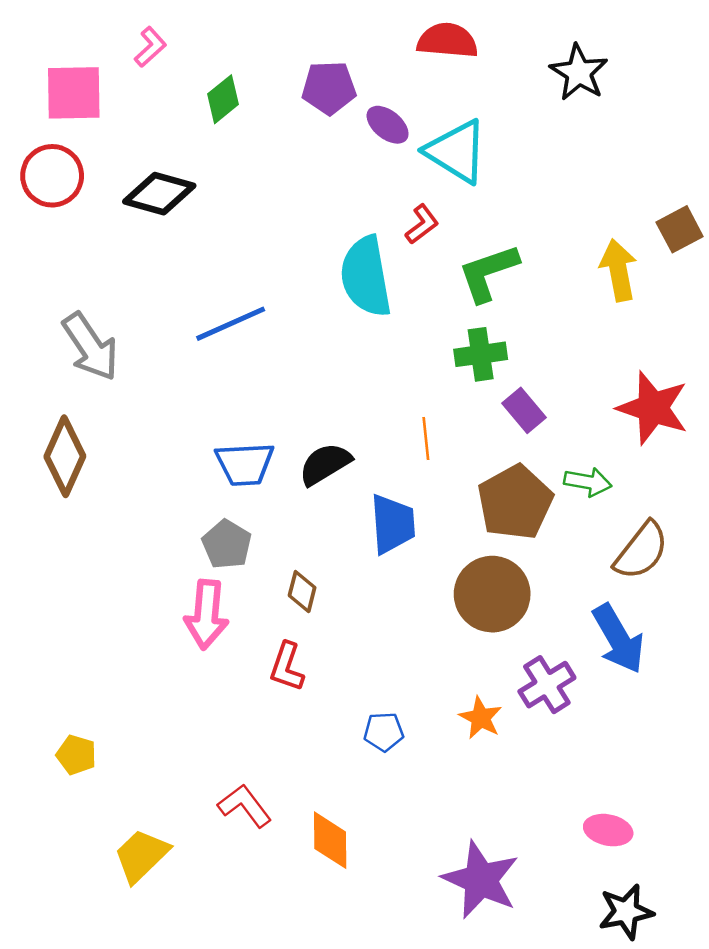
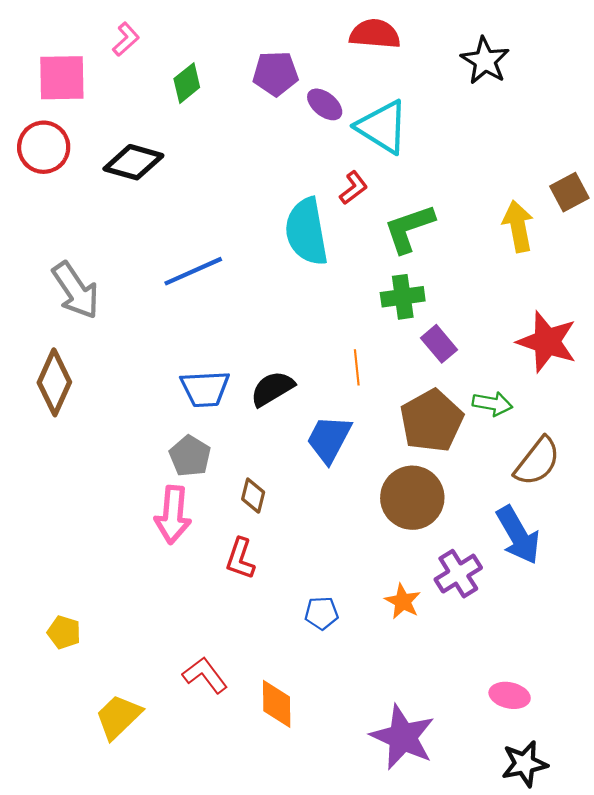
blue trapezoid: (393, 524) -> (329, 439), turned -148

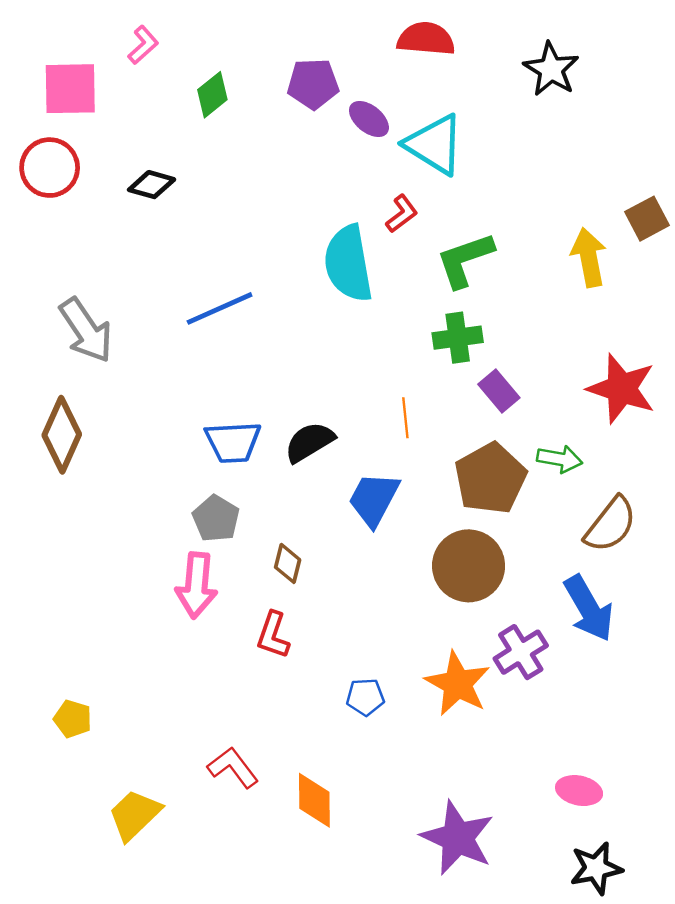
black diamond: (133, 162) -> (152, 185), size x0.7
orange star: (403, 601) -> (458, 684), size x1.6

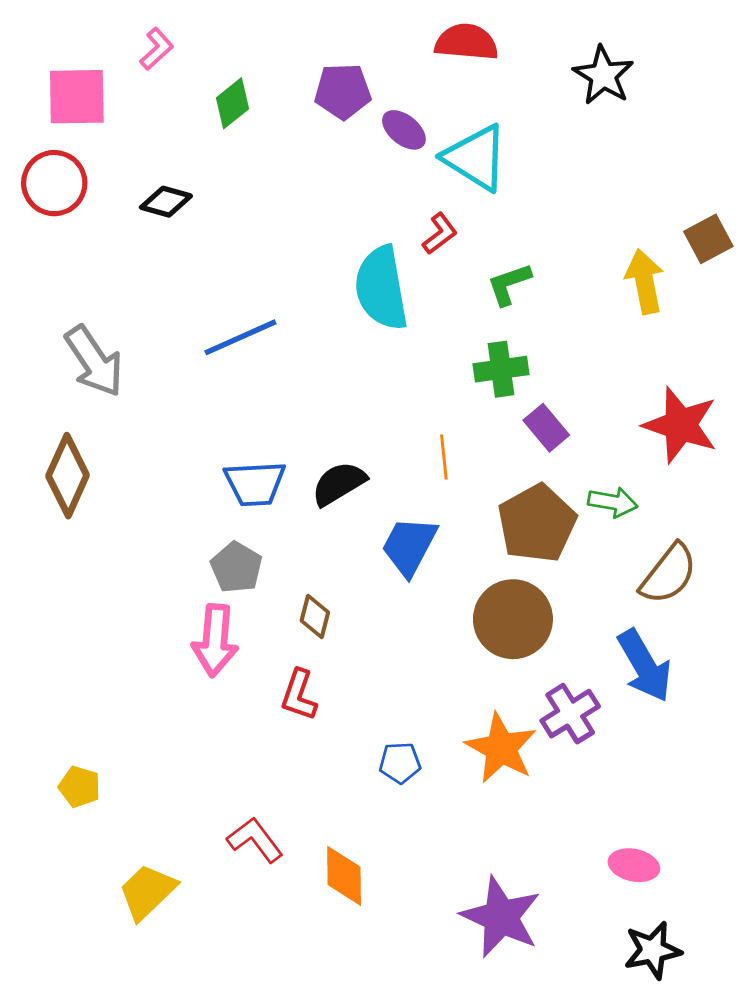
green L-shape: (465, 260) -> (509, 284), size x0.7

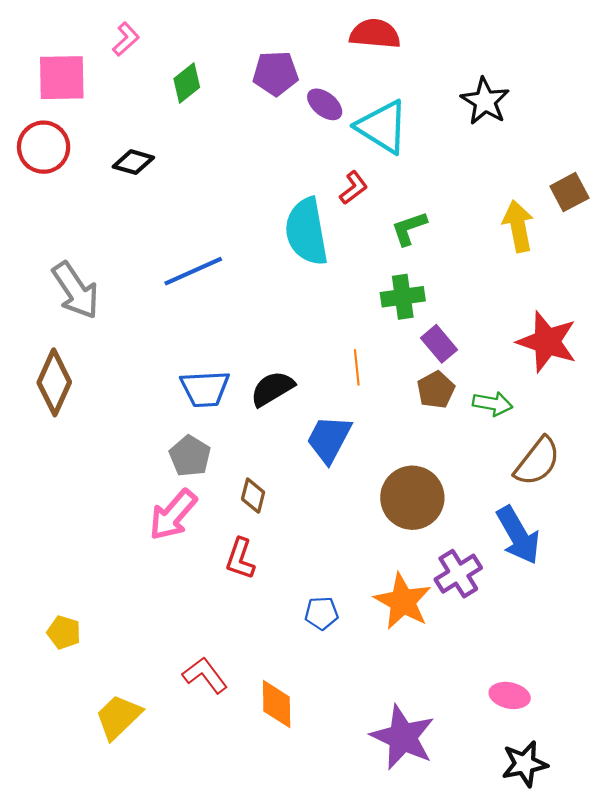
black star: (603, 75) -> (485, 101), moved
brown pentagon: (537, 523) -> (436, 390), moved, size x0.6
pink arrow: (215, 640) -> (173, 515), turned 36

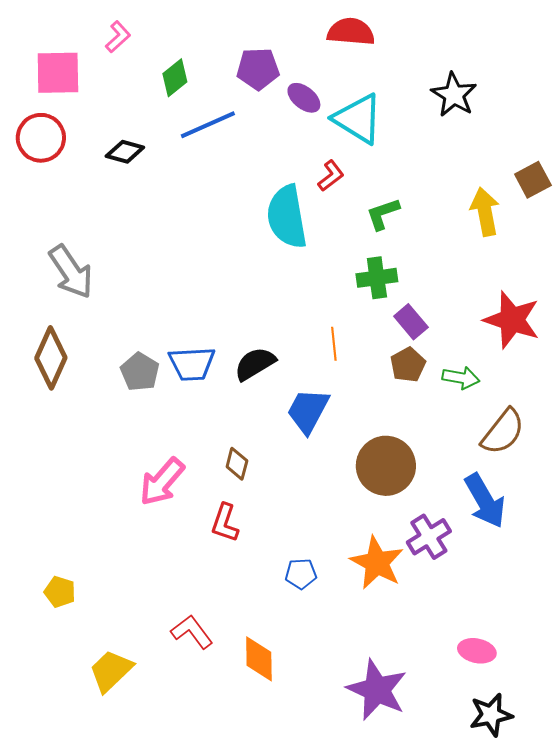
blue line: (193, 271) -> (208, 125), moved
gray pentagon: (190, 456) -> (140, 372), moved

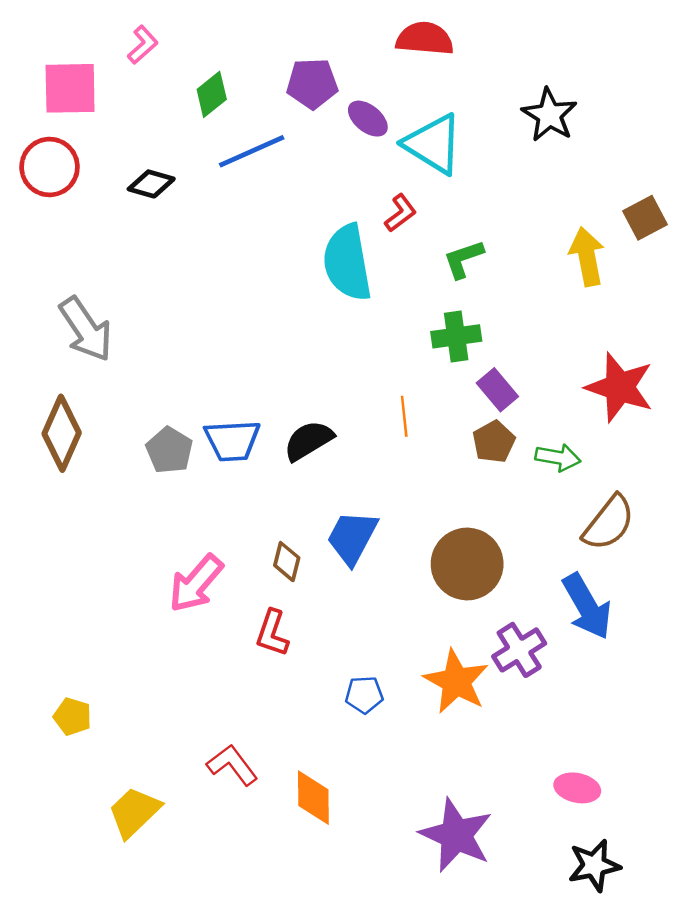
blue trapezoid: (308, 411) -> (352, 537), moved

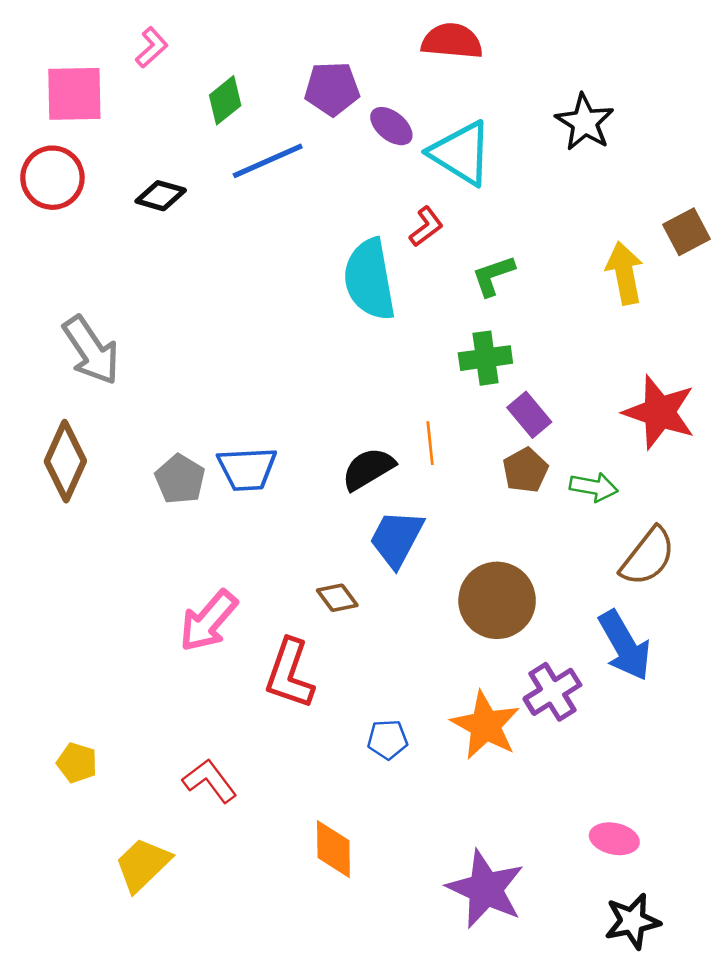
black semicircle: (309, 441) -> (368, 469), moved
blue trapezoid: (352, 537) -> (397, 538), moved
brown diamond: (287, 562) -> (337, 598), moved, turned -51
red L-shape: (272, 633) -> (290, 674), size x1.4
red L-shape: (232, 765) -> (210, 781), moved

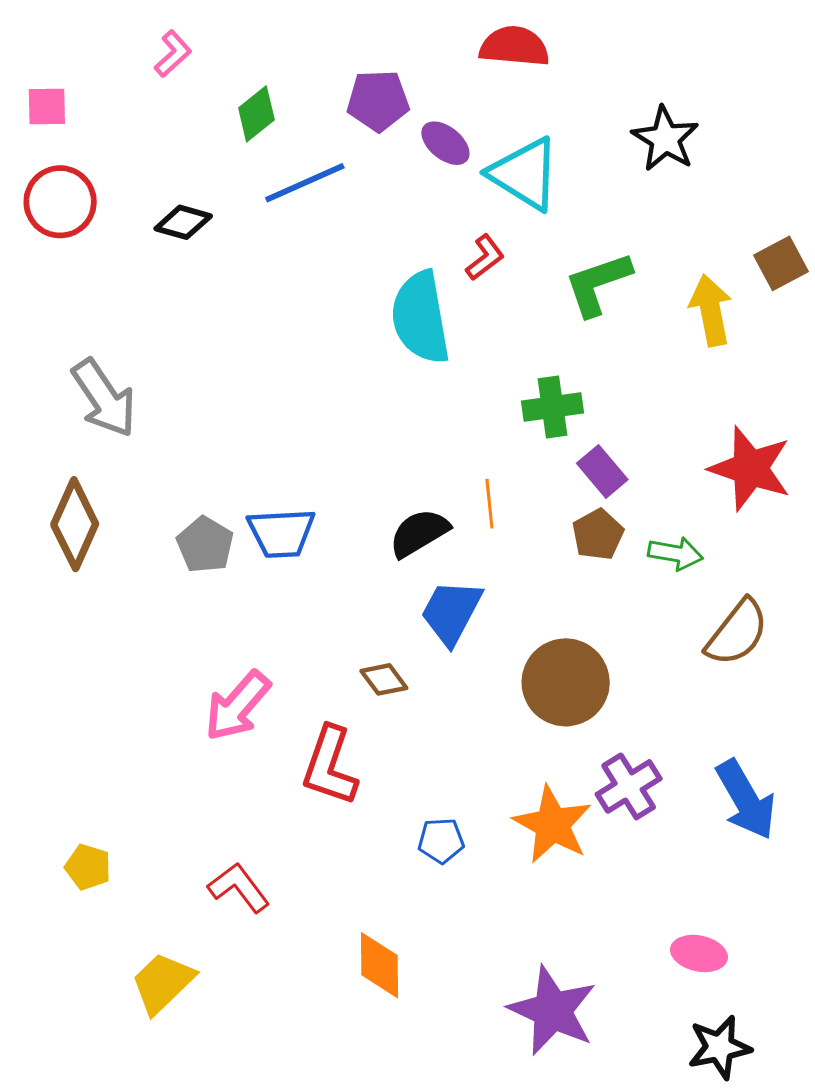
pink square: (74, 94) -> (47, 107), moved, size x0.6
green L-shape: (493, 276) -> (598, 284), moved, size x1.4
blue arrow: (625, 645) -> (746, 800), moved

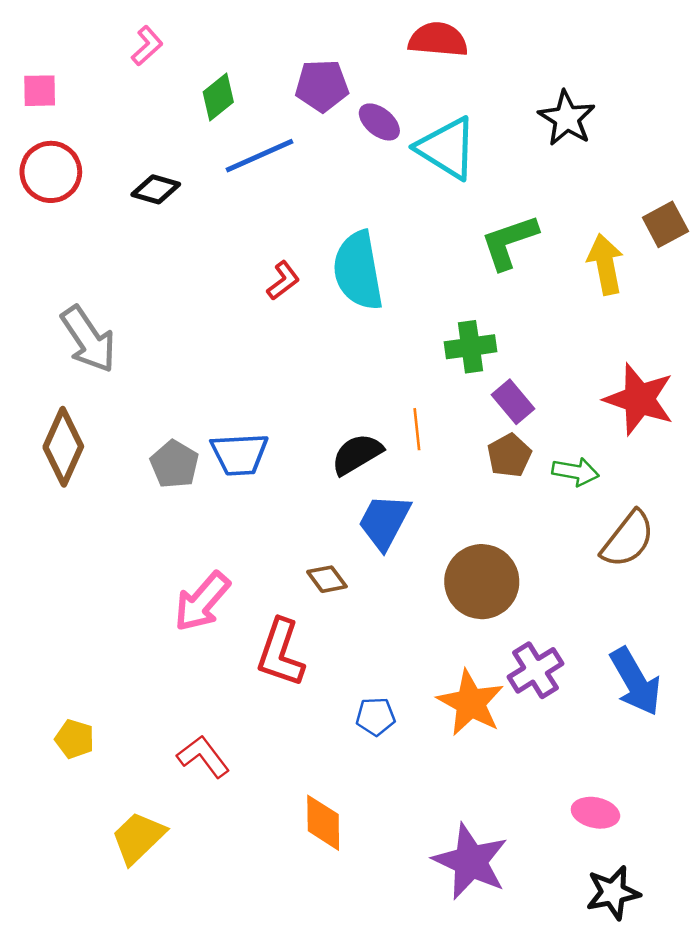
red L-shape: (485, 257) -> (283, 281), moved

